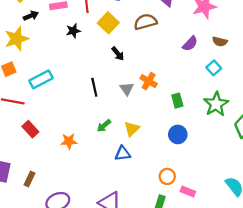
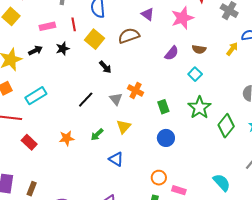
black arrow: (31, 16) -> (35, 50), moved
black line: (94, 87) -> (86, 100), turned 60
yellow triangle: (132, 129) -> (124, 127), moved
orange star: (69, 141) -> (67, 138), moved
blue triangle: (123, 154) -> (116, 159), turned 42

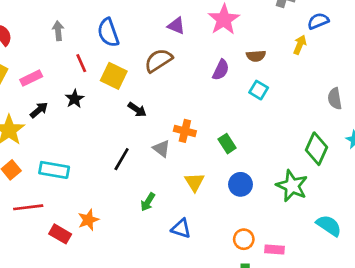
pink rectangle: (47, 26) -> (31, 78), moved
cyan rectangle: (36, 96) -> (54, 170), turned 55
green star: (199, 108) -> (292, 186), moved
yellow triangle: (124, 127) -> (194, 182), moved
orange star: (67, 138) -> (88, 220), moved

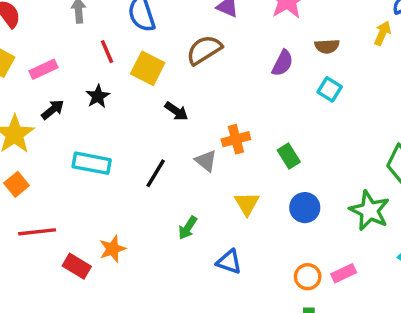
orange cross: (185, 131) -> (236, 139), turned -30
cyan rectangle: (54, 170) -> (92, 163), moved
pink rectangle: (274, 250) -> (344, 273), moved, turned -30

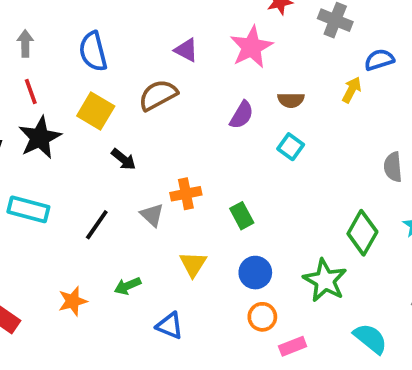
red line: (107, 52) -> (31, 92), moved
black star: (98, 96) -> (40, 138), size x1.6
green arrow: (188, 228) -> (128, 286), turned 30
orange star: (113, 249) -> (73, 301), moved
orange circle: (308, 277) -> (262, 317), moved

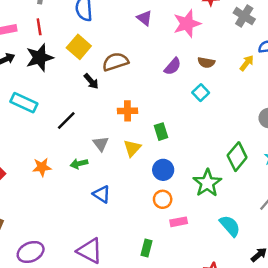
brown semicircle: (158, 95) -> (115, 62), moved
gray triangle: (152, 215) -> (101, 144), moved
yellow triangle: (193, 264) -> (132, 148), moved

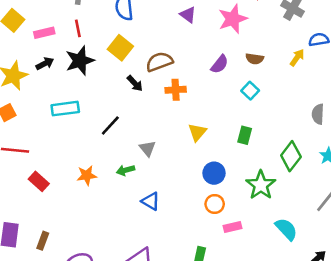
cyan rectangle: (24, 103) -> (65, 109), turned -30
orange cross: (127, 111) -> (176, 90), moved
green rectangle: (161, 132) -> (245, 135), moved, turned 35
yellow triangle: (132, 148) -> (197, 132), moved

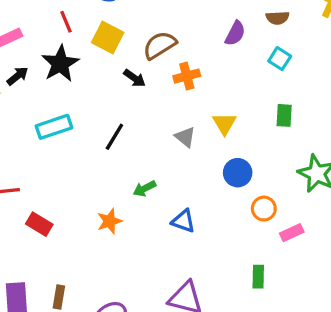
red line: (78, 28) -> (66, 22), moved
gray triangle: (147, 148) -> (185, 137), moved
blue circle: (214, 173) -> (238, 173), moved
orange star: (87, 175) -> (109, 221), moved

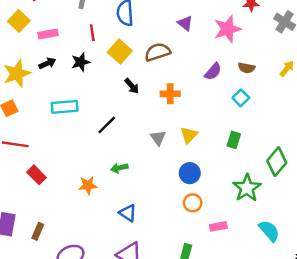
brown semicircle: (160, 45) -> (158, 52), moved
black star: (60, 64) -> (81, 62), size x0.7
orange circle: (264, 209) -> (193, 203), moved
blue triangle: (183, 221) -> (128, 213), moved

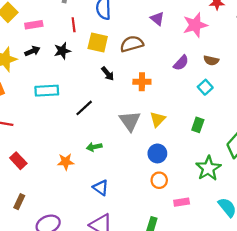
yellow square: (120, 52) -> (98, 42), turned -30
gray triangle: (158, 138) -> (130, 121), size x1.5
red rectangle: (36, 175) -> (18, 161), moved

